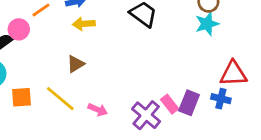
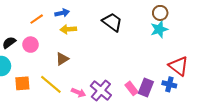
pink circle: (19, 29) -> (31, 45), moved
red triangle: (233, 74) -> (179, 66), turned 40
purple cross: (146, 115) -> (101, 91), moved

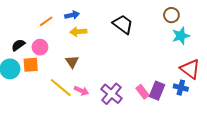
cyan star: (159, 29) -> (181, 36), moved
brown triangle: (62, 59) -> (72, 62), turned -32
orange square: (22, 83) -> (31, 65), moved
pink arrow: (78, 93) -> (81, 91), moved

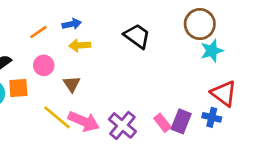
brown circle: (171, 15) -> (200, 24), size x1.5
pink circle: (40, 47) -> (44, 65), moved
pink arrow: (81, 91) -> (84, 121), size x1.6

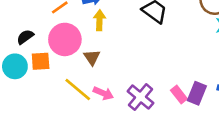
yellow arrow: (80, 45) -> (99, 20), turned 96
pink circle: (44, 65) -> (65, 39), size x1.6
pink arrow: (84, 121) -> (103, 93), size x0.7

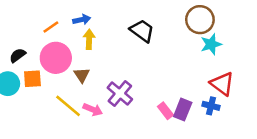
purple cross: (140, 97) -> (120, 94), moved

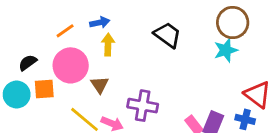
cyan star: (211, 44) -> (226, 50), moved
purple cross: (120, 94) -> (143, 106), turned -30

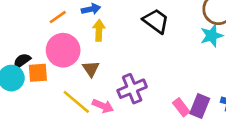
black semicircle: (28, 63) -> (22, 61), moved
purple cross: (143, 106) -> (132, 89), turned -32

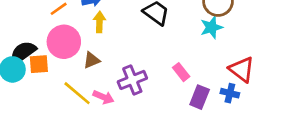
black semicircle: (22, 61) -> (23, 52), size x1.5
brown triangle: (91, 69) -> (92, 60), turned 42
pink rectangle: (181, 107) -> (181, 72), moved

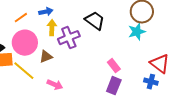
purple cross: (132, 80) -> (69, 38), moved
yellow line: (77, 93) -> (24, 71), moved
purple rectangle: (200, 97) -> (114, 86), moved

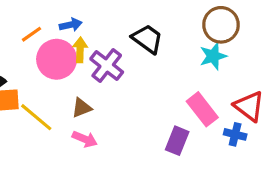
purple cross: (69, 38) -> (107, 66), turned -30
pink circle: (25, 43) -> (57, 59), moved
brown triangle: (46, 57) -> (82, 108), moved
pink rectangle: (114, 66) -> (202, 109), moved, size x1.5

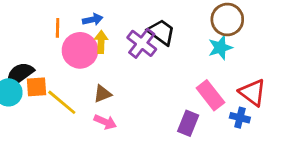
orange line: (32, 34) -> (58, 28), turned -54
purple cross: (107, 66) -> (142, 43), moved

